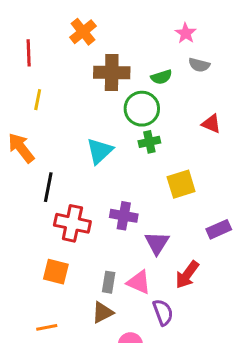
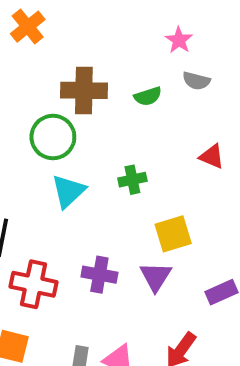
orange cross: (83, 32) -> (28, 27), moved
green circle: (142, 109) -> (53, 137), moved
purple triangle: (157, 243) -> (156, 277), moved

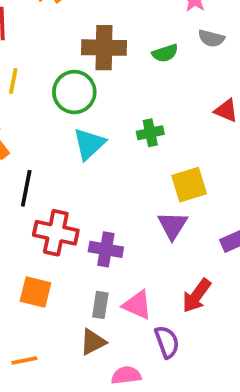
purple cross: (99, 275) -> (106, 249), moved

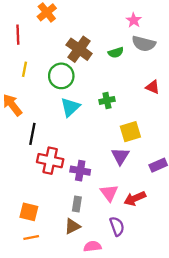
gray semicircle: (211, 38) -> (144, 44), size x1.5
brown cross: (104, 48) -> (79, 49), turned 35
orange square: (35, 292) -> (29, 212), moved
red arrow: (197, 296) -> (135, 198), turned 30
pink triangle: (137, 305) -> (109, 193), moved, turned 30

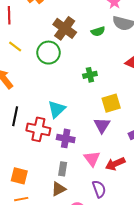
yellow line: (24, 69) -> (15, 47), turned -64
cyan triangle: (70, 107) -> (57, 109), moved
black line: (32, 134) -> (15, 116), moved

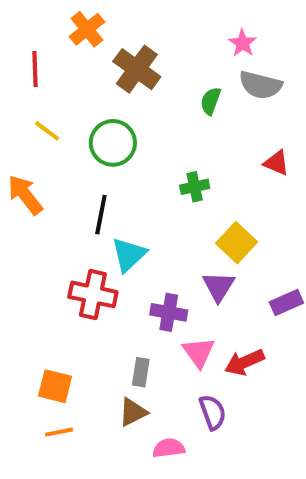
brown cross: (65, 28) -> (137, 69), moved
green semicircle: (98, 31) -> (211, 101), turned 128
yellow square: (111, 103) -> (237, 243), turned -30
black line: (15, 116) -> (101, 215), moved
purple cross: (66, 138) -> (169, 312), moved

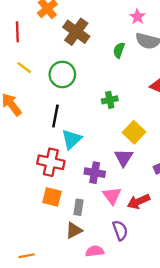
orange square: (55, 386) -> (52, 197), moved
orange line: (59, 432) -> (27, 256), moved

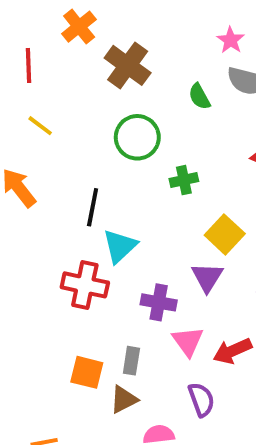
green semicircle: (119, 50) -> (199, 97), turned -49
green circle: (62, 74) -> (137, 137), moved
orange square: (52, 197) -> (87, 372), moved

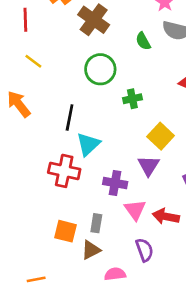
red arrow: (232, 351) -> (166, 216), turned 35

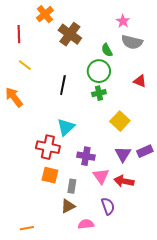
green circle: (100, 69) -> (99, 71), moved
black line: (70, 117) -> (63, 85), moved
purple triangle: (148, 166) -> (123, 154), moved
orange square: (66, 231) -> (50, 175), moved

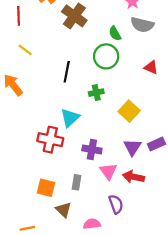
green cross: (99, 93) -> (96, 93), moved
orange square: (50, 175) -> (46, 188), moved
brown triangle: (68, 206) -> (63, 210), moved, turned -49

